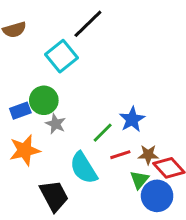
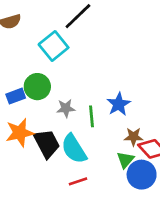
gray star: (56, 124) -> (66, 108), moved, turned -30
green line: (103, 133) -> (91, 116), turned -50
red line: (120, 155) -> (78, 181), moved
black trapezoid: (54, 196) -> (47, 143), moved

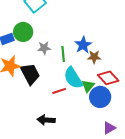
brown star: (133, 137) -> (94, 57), moved
cyan semicircle: (74, 149) -> (73, 78), moved
red line: (78, 181) -> (59, 91), moved

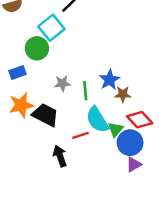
green circle: (23, 32) -> (37, 48), moved
black trapezoid: (30, 74) -> (45, 115), turned -35
black arrow: (46, 120) -> (60, 156), moved, turned 66
purple triangle: (109, 128) -> (134, 164), moved

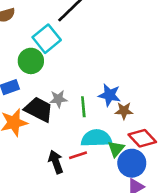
blue star: (109, 80) -> (110, 95), turned -30
black trapezoid: (45, 115) -> (39, 109), moved
cyan semicircle: (97, 120) -> (96, 138), turned 120
black arrow: (60, 156) -> (56, 162), moved

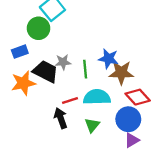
brown star: (124, 111) -> (121, 73), size x1.5
green triangle: (116, 149) -> (92, 125), moved
red line: (78, 155) -> (70, 101), moved

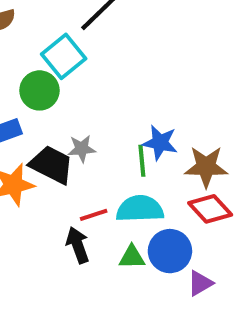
green line: (85, 69) -> (142, 161), moved
brown star: (121, 73) -> (206, 167), moved
blue circle: (128, 119) -> (170, 251), moved
green triangle: (92, 125) -> (132, 257), turned 49

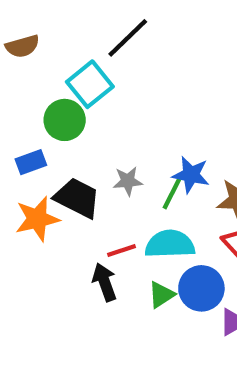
gray star: (82, 149) -> (128, 181), moved
green line: (142, 161) -> (172, 194), turned 32
green triangle: (132, 257) -> (161, 295), turned -32

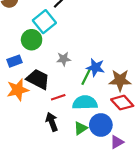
gray star: (128, 181) -> (64, 59), moved
red line: (121, 250) -> (58, 97), moved

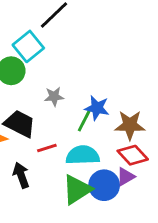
black arrow: (52, 122) -> (21, 175), moved
green triangle: (81, 128) -> (77, 189), size x1.6
purple triangle: (117, 142) -> (126, 177), moved

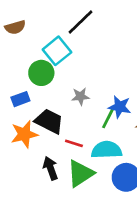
red line: (47, 148) -> (74, 143), turned 36
green triangle: (77, 189) -> (80, 173), moved

